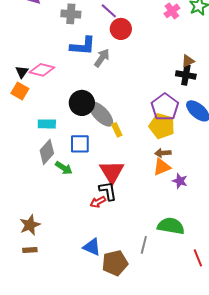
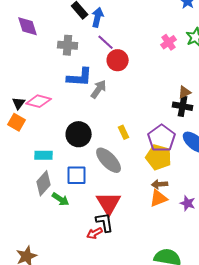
gray ellipse: (101, 114) -> (109, 160), moved
yellow rectangle: (117, 130) -> (124, 132), moved
purple star: (180, 181) -> (188, 203), moved

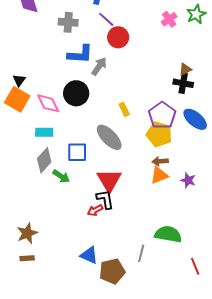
pink diamond: (39, 101) -> (48, 103), moved, turned 50
orange square: (17, 122) -> (17, 99), size x1.4
black circle: (79, 134) -> (76, 93), moved

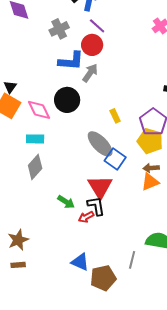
gray cross: (68, 22) -> (59, 29), turned -30
red circle: (118, 37) -> (92, 45), moved
blue square: (77, 152) -> (115, 159), moved, turned 35
green arrow: (61, 176) -> (66, 202), moved

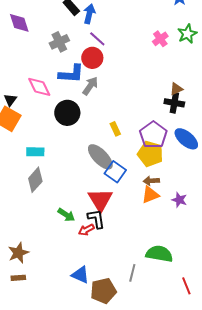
pink diamond: (39, 110) -> (39, 87), moved

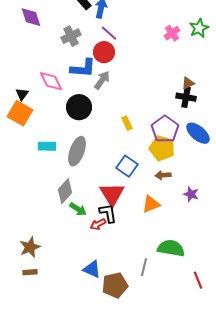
gray ellipse: (100, 157) -> (77, 151), moved, turned 64
gray diamond: (35, 180) -> (65, 191), moved
orange triangle: (150, 195) -> (151, 204), moved

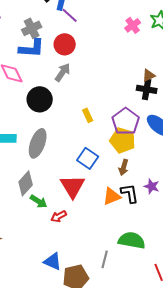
purple line: (109, 33) -> (70, 15), moved
blue L-shape: (83, 68) -> (32, 48), moved
brown arrow: (163, 175) -> (124, 167), turned -70
black L-shape: (108, 213) -> (130, 193), moved

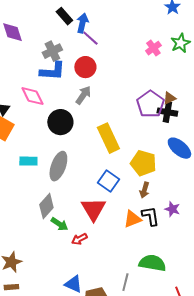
yellow rectangle: (88, 115) -> (108, 138), size x2.0
purple pentagon: (126, 121) -> (150, 104), moved

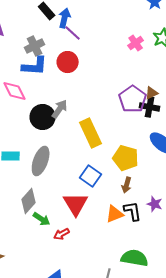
gray arrow: (83, 95) -> (60, 109), moved

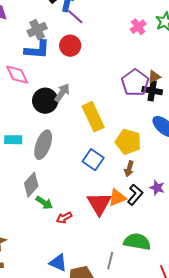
red triangle: (76, 204) -> (99, 204), moved
black L-shape: (133, 211) -> (135, 195), turned 50

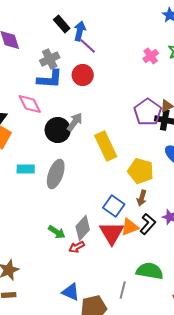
blue square: (93, 160) -> (114, 206), moved
gray diamond: (31, 185) -> (83, 228), moved

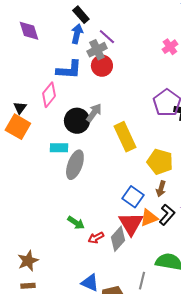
blue arrow: (80, 31) -> (77, 34), moved
gray cross: (50, 59) -> (97, 50), moved
pink diamond: (30, 104) -> (49, 95), turned 65
cyan rectangle: (26, 169) -> (59, 148), moved
gray diamond: (83, 228) -> (118, 239), moved

